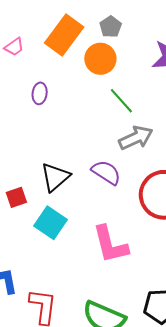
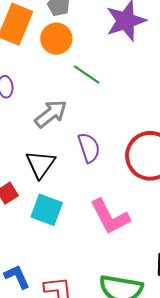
gray arrow: (136, 138) -> (51, 114), moved
purple semicircle: (106, 172) -> (89, 148), turned 52

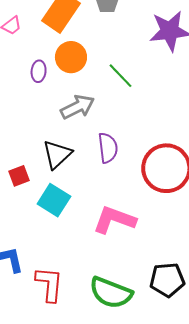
orange circle: (56, 39) -> (71, 57), moved
pink L-shape: (110, 217) -> (114, 220), turned 126

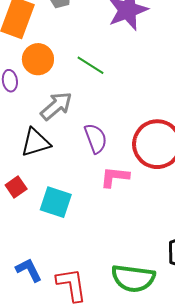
black triangle: (57, 154) -> (36, 143), moved, turned 40
pink L-shape: (114, 220) -> (115, 177), moved, size x0.7

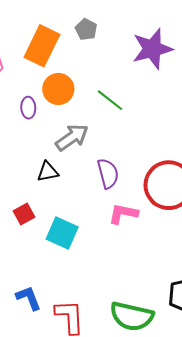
black triangle: (36, 143) -> (48, 172), size x0.7

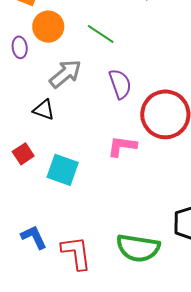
black triangle: (48, 172) -> (44, 110), turned 35
purple semicircle: (108, 173) -> (120, 84), moved

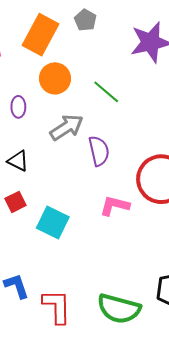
purple ellipse: (20, 47) -> (18, 107), moved
purple semicircle: (120, 84) -> (99, 151), moved
black triangle: (44, 110) -> (18, 161), moved

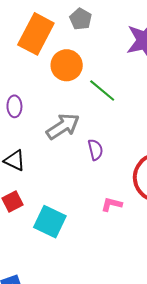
orange circle: (55, 78) -> (67, 65), moved
purple semicircle: (99, 151) -> (95, 150), size x0.7
pink L-shape: (115, 206) -> (112, 204), size x0.7

